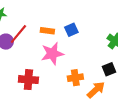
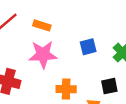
blue square: (71, 30) -> (88, 47), moved

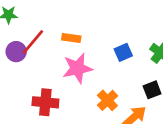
orange cross: (66, 89) -> (107, 100), turned -36

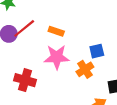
orange cross: (107, 100) -> (85, 69), moved

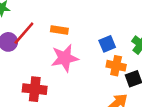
orange cross: (85, 69) -> (116, 66), moved, turned -35

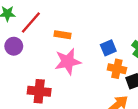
red line: (24, 33) -> (31, 23), moved

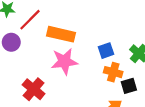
orange rectangle: (63, 35) -> (61, 34), size x1.6
red cross: (39, 91) -> (34, 89), turned 30

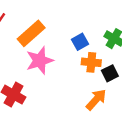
orange rectangle: (61, 34) -> (31, 33), turned -44

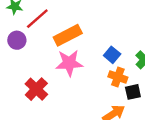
blue square: (80, 42) -> (112, 55), turned -35

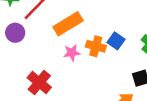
pink star: (69, 63) -> (72, 53), size x0.6
orange cross: (118, 77) -> (96, 46), moved

